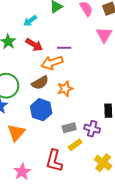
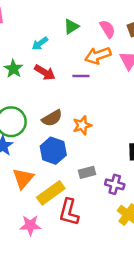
orange arrow: (52, 63) -> (98, 55), moved
purple cross: (92, 129) -> (115, 184), moved
yellow rectangle: (75, 145) -> (51, 193), moved, size x1.6
pink star: (22, 172) -> (30, 225), turned 30

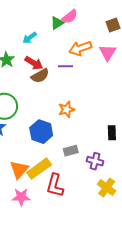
pink semicircle: (107, 29) -> (70, 17), moved, turned 84
brown semicircle: (52, 118) -> (40, 76), moved
orange triangle: (23, 178) -> (19, 170), moved

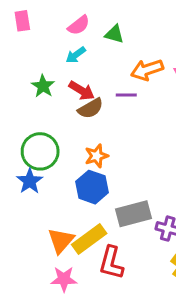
pink semicircle: (70, 17) -> (79, 25), moved
green triangle: (57, 23) -> (114, 34), turned 48
orange star: (67, 109) -> (96, 156), moved
gray rectangle: (71, 151) -> (134, 214), size x1.6

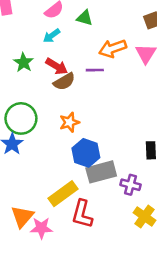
blue hexagon: (92, 187) -> (86, 153), moved
orange triangle: (61, 240) -> (22, 217), moved

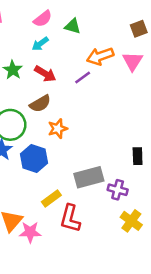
purple line: (95, 70) -> (83, 77), turned -35
brown semicircle: (64, 82) -> (40, 104), moved
blue hexagon: (86, 153) -> (34, 159), moved
yellow rectangle: (63, 194) -> (51, 198), size x0.7

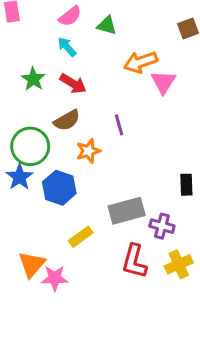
cyan arrow: (40, 44) -> (67, 47), turned 84
pink triangle: (133, 61) -> (163, 82), moved
purple line: (83, 77) -> (119, 125), moved, turned -70
red L-shape: (70, 218) -> (134, 261), moved
yellow cross: (131, 221) -> (179, 264), turned 30

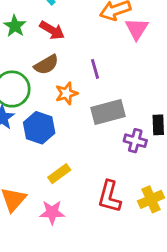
gray rectangle: (127, 211) -> (108, 112), moved
purple cross: (162, 226) -> (135, 141), moved
pink star: (55, 278) -> (52, 212), moved

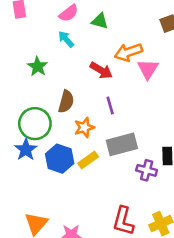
red arrow: (52, 30) -> (101, 70), moved
brown semicircle: (46, 65) -> (66, 102), turned -45
yellow rectangle: (59, 174) -> (88, 160), moved

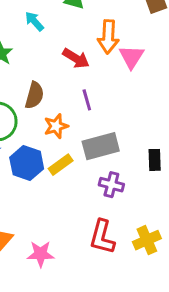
orange arrow: (128, 52) -> (108, 37), turned -68
purple cross: (147, 170) -> (111, 185), moved

